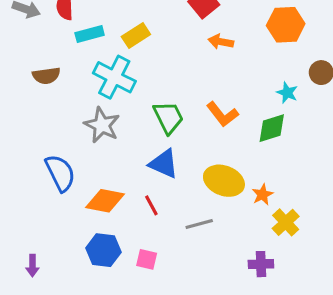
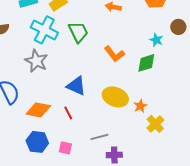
green trapezoid: (168, 117) -> (78, 32), moved
gray line: (199, 224) -> (99, 137), moved
purple cross: (261, 264) -> (114, 155), moved

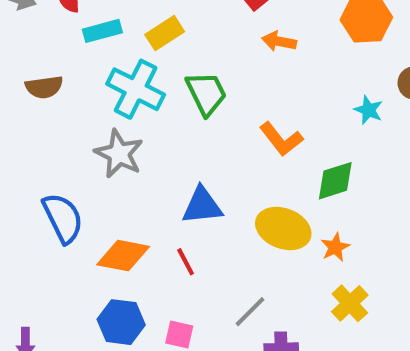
green diamond: (146, 63) -> (335, 181), moved
blue triangle: (76, 86) -> (202, 206), turned -30
yellow cross: (155, 124) -> (350, 303), moved
gray line: (99, 137) -> (250, 312), turned -30

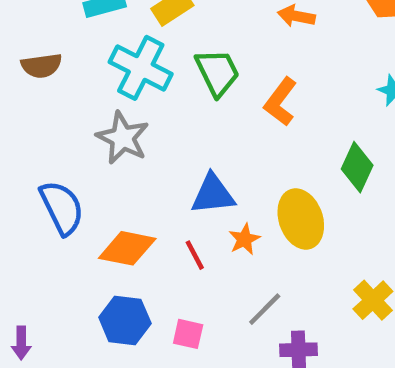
orange L-shape: (281, 139) -> (280, 102), moved, turned 75
green diamond: (335, 181) -> (357, 167), turned -48
yellow ellipse: (283, 228) -> (301, 219), turned 50
orange star: (335, 247) -> (244, 239), moved

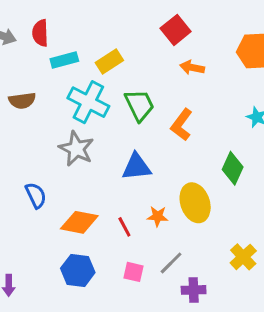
blue triangle: (213, 194) -> (136, 167), moved
blue semicircle: (62, 208) -> (36, 195), size x0.7
orange star: (244, 239) -> (158, 216), turned 30
pink square: (188, 334) -> (133, 272), moved

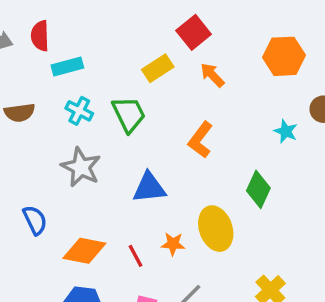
yellow rectangle: (109, 62) -> (158, 68), moved
orange arrow: (192, 68) -> (212, 75), turned 35
cyan cross: (88, 102) -> (79, 111), moved, size x0.6
green trapezoid: (139, 105) -> (129, 114), moved

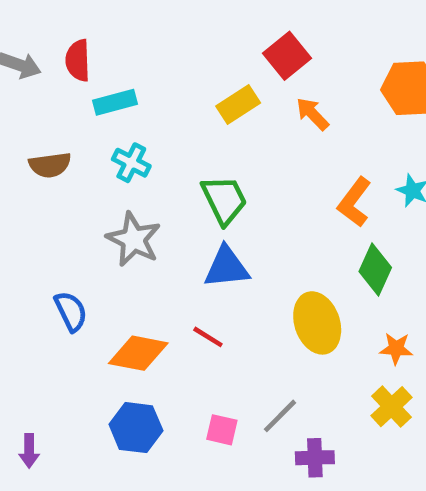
green trapezoid: (129, 114) -> (224, 200), moved
orange L-shape: (200, 140) -> (354, 202), moved
orange star: (173, 244) -> (396, 349), moved
red line: (136, 256) -> (208, 337), moved, turned -30

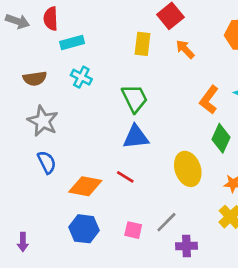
yellow rectangle: (238, 105) -> (143, 44), turned -50
gray star: (134, 239) -> (43, 121), moved

